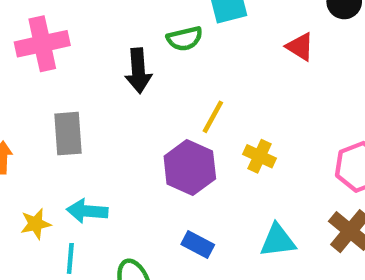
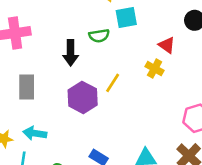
yellow cross: (260, 156) -> (155, 69), moved
purple hexagon: (190, 168) -> (83, 97), moved

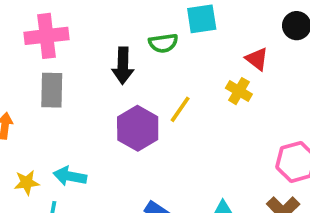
gray rectangle: (27, 87) -> (52, 90), moved

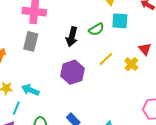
green semicircle: (163, 43) -> (96, 29), turned -35
yellow line: (180, 109) -> (106, 59), moved

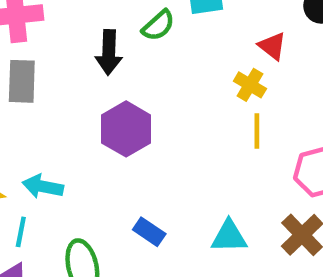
yellow line: (106, 59) -> (257, 131), moved, turned -35

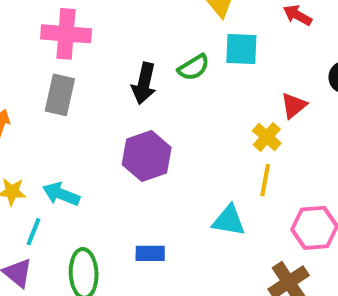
red triangle: (272, 46) -> (294, 105), turned 32
blue rectangle: (149, 232) -> (150, 253), turned -44
cyan triangle: (229, 236) -> (229, 221), moved

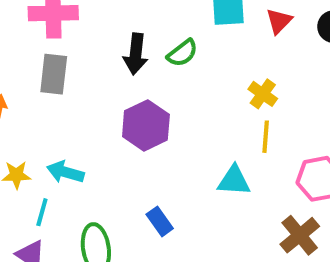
green semicircle: (194, 67) -> (182, 53), moved
red triangle: (294, 105) -> (279, 21), moved
blue rectangle: (150, 253) -> (160, 221), turned 60

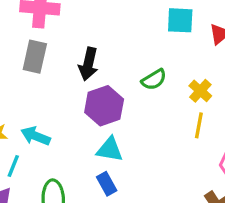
green semicircle: (182, 53) -> (154, 80), moved
black arrow: (136, 54) -> (88, 64), moved
cyan triangle: (234, 181) -> (110, 149), moved

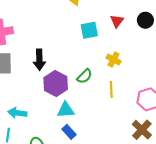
cyan square: (180, 20) -> (89, 30), moved
green semicircle: (154, 80) -> (84, 76), moved
yellow line: (199, 125) -> (111, 89), moved

